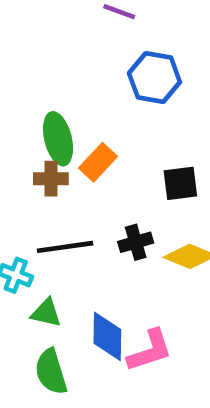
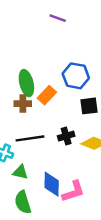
blue hexagon: (154, 78) -> (76, 76), moved

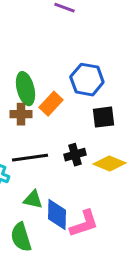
green triangle: (20, 172) -> (33, 200), moved

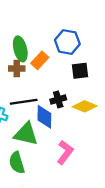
green triangle: (33, 200) -> (26, 134), size x1.6
blue diamond: (57, 215) -> (44, 117), moved
pink L-shape: (84, 224) -> (65, 152), turned -35

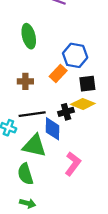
green ellipse: (20, 49) -> (29, 36), moved
orange rectangle: (40, 60) -> (58, 73), moved
yellow diamond: (85, 106) -> (83, 104), moved

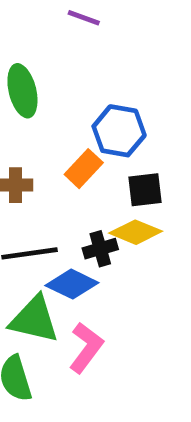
blue diamond: (52, 129) -> (72, 284), turned -65
pink L-shape: (73, 164) -> (86, 348), moved

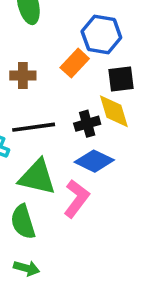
yellow diamond: (136, 232) -> (114, 111), turned 51
blue diamond: (72, 284) -> (94, 161), moved

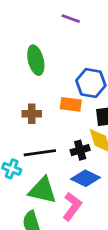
orange rectangle: (75, 63) -> (71, 104), turned 55

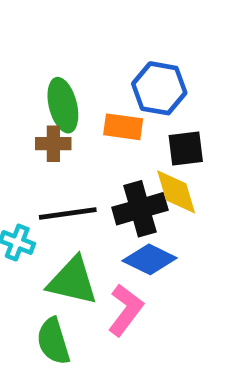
green ellipse: (36, 60) -> (63, 105), moved
black cross: (80, 150) -> (140, 209), size x1.5

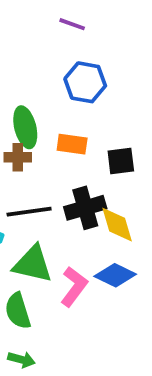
blue hexagon: (159, 88) -> (85, 82), moved
yellow diamond: (176, 192) -> (117, 225), moved
blue diamond: (150, 259) -> (115, 275), moved

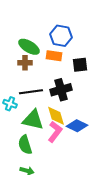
blue hexagon: (85, 82) -> (61, 36), moved
green ellipse: (25, 127) -> (29, 47), turned -45
yellow diamond: (117, 225) -> (56, 116), moved

